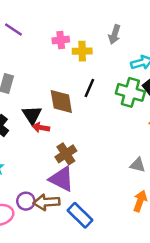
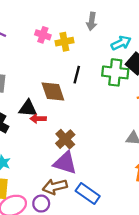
pink cross: (61, 40) -> (43, 35), turned 35
black triangle: (32, 115) -> (28, 108), turned -42
purple circle: (26, 201) -> (41, 204), moved

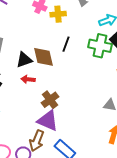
black triangle: (28, 108) -> (24, 60), moved, turned -30
brown arrow: (55, 187) -> (37, 141), turned -60

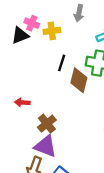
brown diamond: (44, 57) -> (79, 80), moved, turned 30
black triangle: (24, 60) -> (20, 35), moved

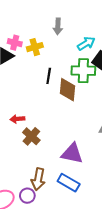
brown cross: (47, 124) -> (31, 136), moved
purple triangle: (45, 146) -> (72, 153), moved

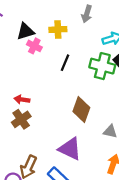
pink cross: (15, 43) -> (34, 46), moved
brown diamond: (68, 90) -> (81, 109), moved
brown cross: (31, 136) -> (21, 119), moved

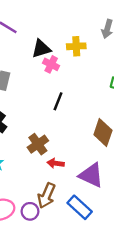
black line: (65, 63) -> (58, 101), moved
red arrow: (22, 100) -> (56, 163), moved

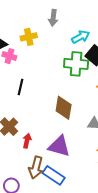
red arrow: (56, 163) -> (27, 141), turned 104
brown arrow: (46, 196) -> (36, 168), moved

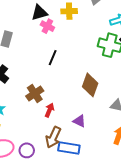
purple triangle: (59, 146) -> (79, 121), size x0.6
blue rectangle: (54, 175) -> (69, 148), turned -35

